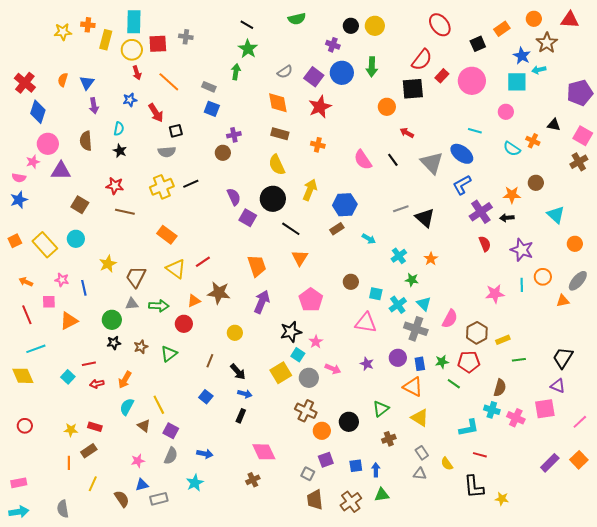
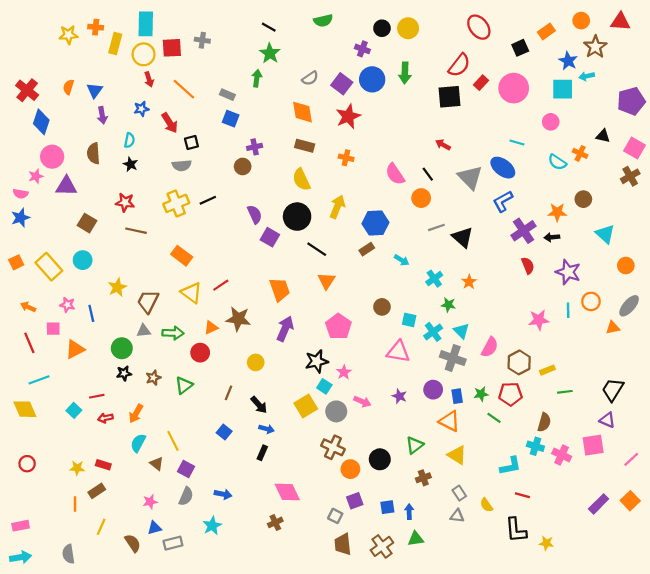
orange circle: (387, 107) -> (421, 198), moved

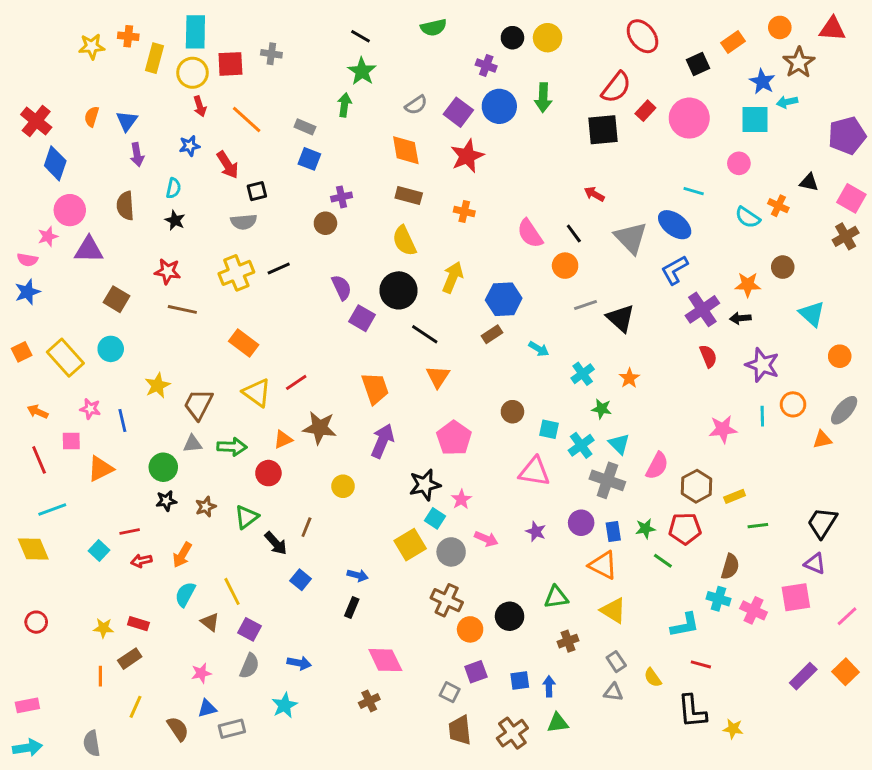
black arrow: (259, 405) -> (276, 543), moved
green triangle: (415, 445) -> (556, 597), turned 30

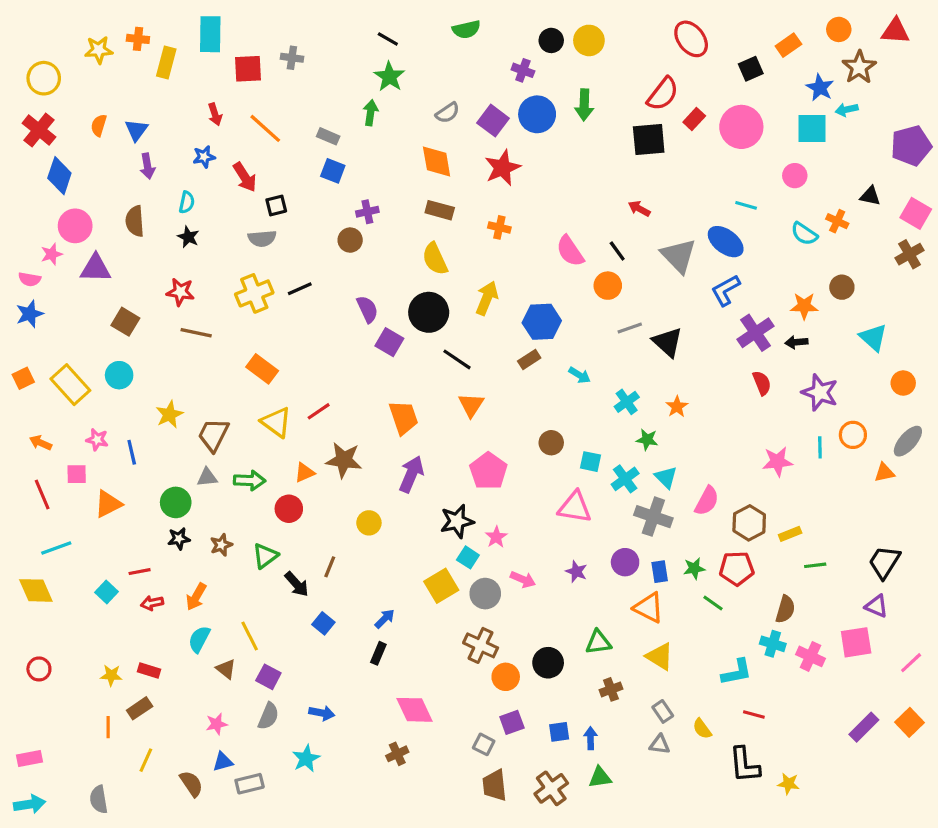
yellow circle: (192, 73) -> (44, 78), moved
blue arrow: (358, 575) -> (385, 619), turned -60

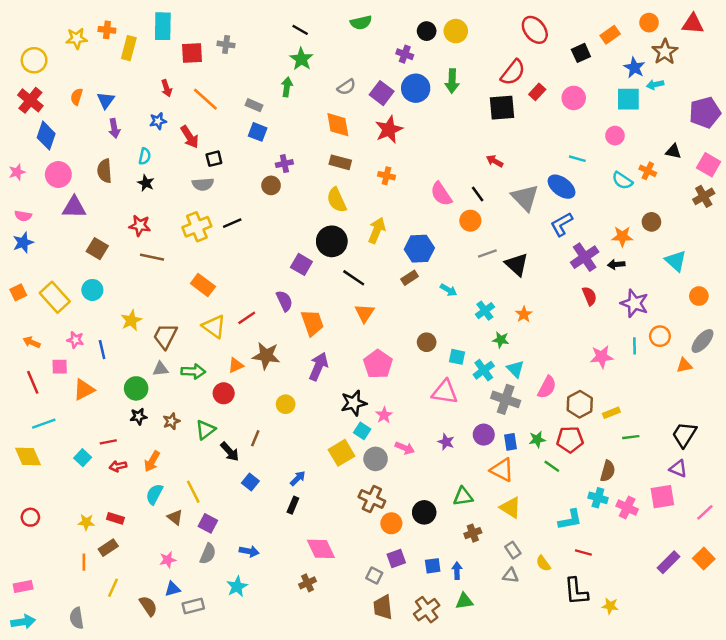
pink circle: (741, 127) -> (574, 98), size x0.7
pink star: (52, 254) -> (17, 172), moved
purple semicircle: (367, 309) -> (284, 301), moved

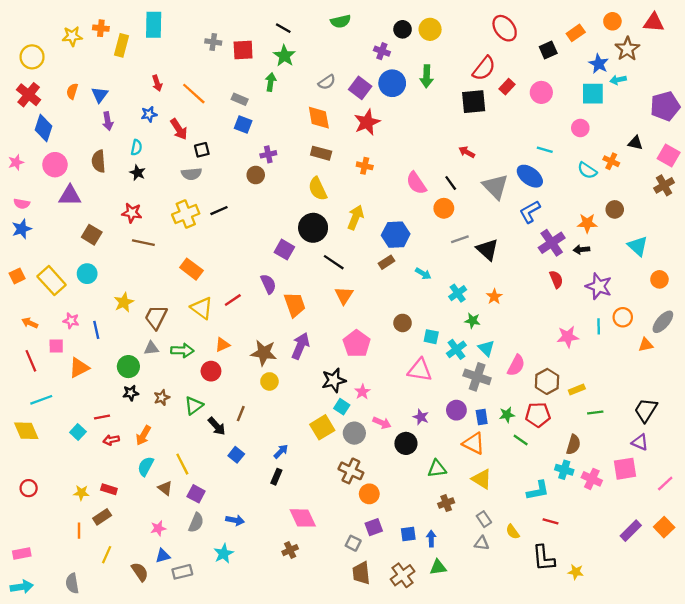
red square: (192, 53) -> (243, 50), moved
brown star: (266, 356) -> (264, 353), moved
black circle: (424, 512) -> (406, 443), moved

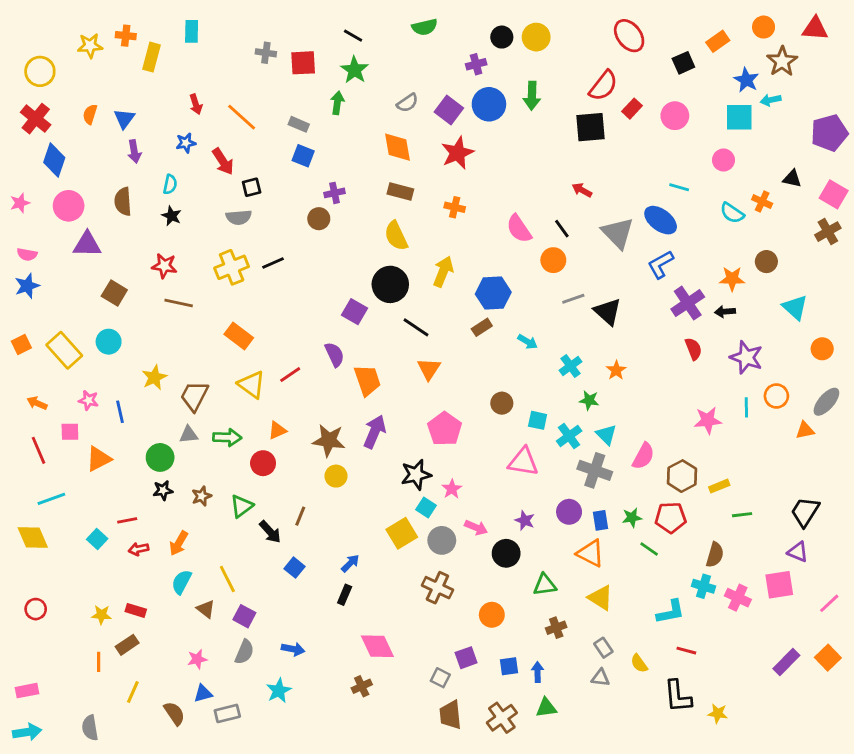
cyan rectangle: (154, 25) -> (192, 31), size x0.7
purple cross: (382, 51) -> (476, 64), turned -35
orange circle: (369, 494) -> (492, 615), moved

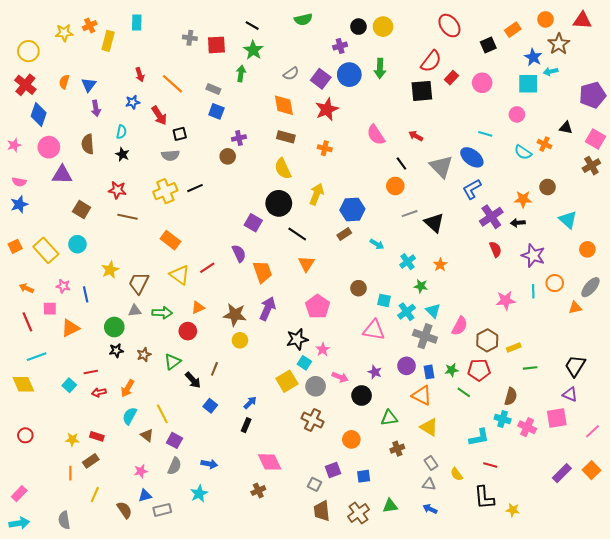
orange cross: (126, 36) -> (90, 26), turned -32
pink semicircle: (519, 229) -> (376, 135), moved
blue arrow: (538, 672) -> (430, 509), moved, turned -64
pink rectangle: (27, 691) -> (19, 494), turned -35

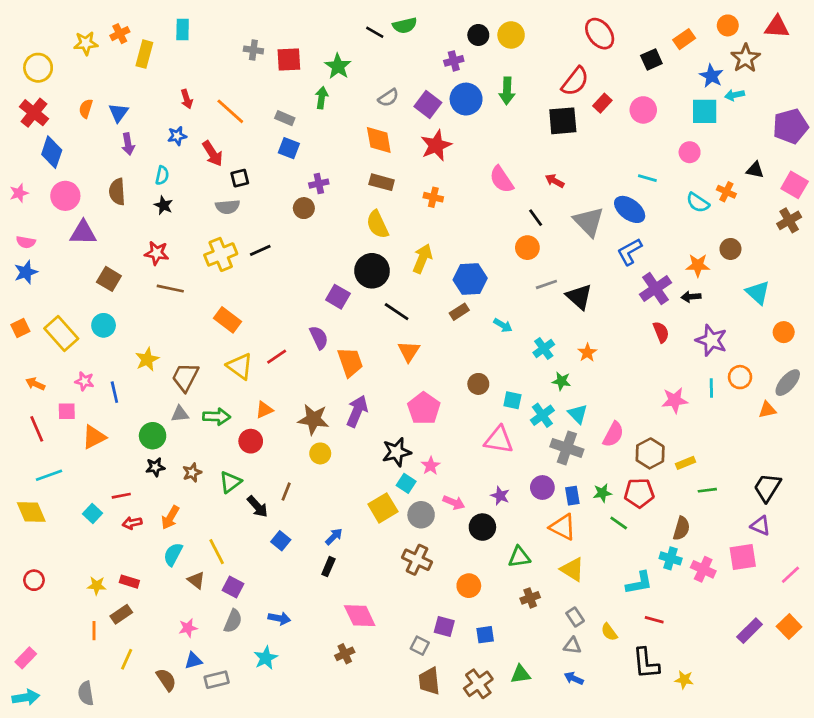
black line: (252, 26) -> (375, 32), moved
purple square: (333, 470) -> (444, 627), turned 35

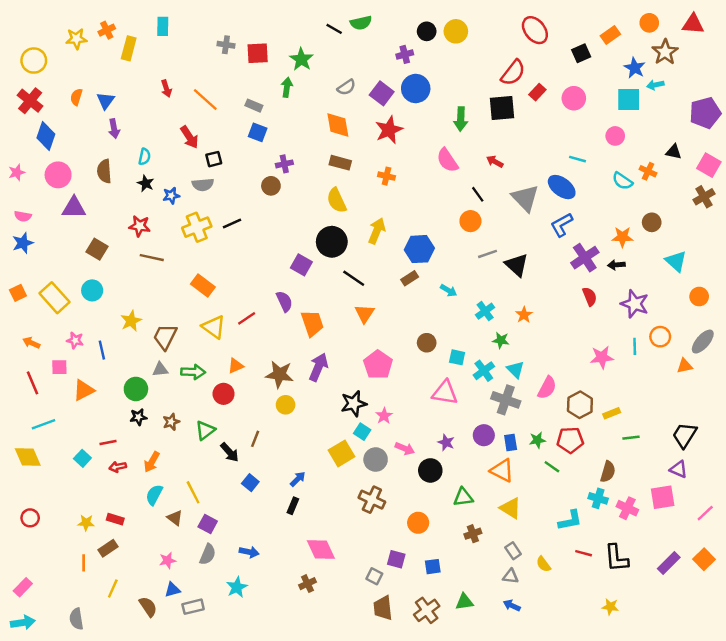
green arrow: (507, 91) -> (461, 119), moved
blue star: (177, 136) -> (171, 196), moved
black L-shape: (646, 663) -> (616, 558), moved

